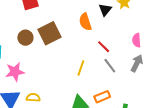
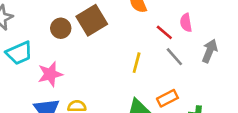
pink semicircle: (137, 40) -> (186, 23), moved

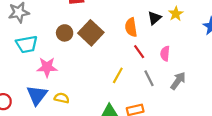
brown square: (92, 20) -> (91, 33), turned -30
red line: (164, 32) -> (139, 52), moved

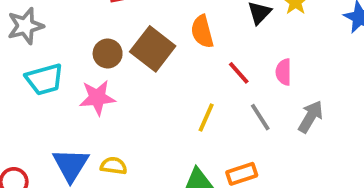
orange semicircle: (131, 27) -> (202, 31), moved
pink star: (47, 67) -> (97, 98), moved

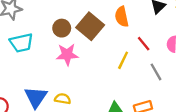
pink star: (97, 98) -> (67, 55), moved
yellow line: (206, 117) -> (123, 60), moved

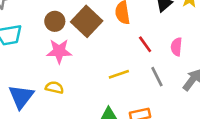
yellow line: (123, 60) -> (119, 74), moved, turned 42
yellow semicircle: (63, 99) -> (54, 87), moved

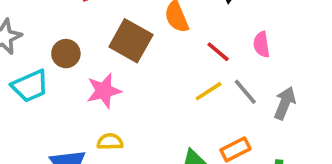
brown circle: (55, 21) -> (66, 54), moved
yellow line: (119, 74) -> (209, 91), moved
gray arrow: (192, 80) -> (285, 103), moved

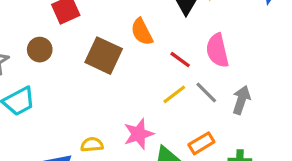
pink semicircle: (262, 44) -> (217, 50), size x1.5
brown circle: (66, 54) -> (40, 50), moved
pink star: (104, 91) -> (139, 134), moved

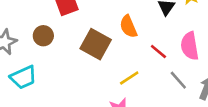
yellow line: (174, 94) -> (129, 78), moved

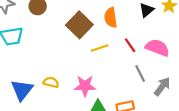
pink semicircle: (190, 46) -> (157, 48), turned 105
yellow line: (129, 78) -> (100, 48), moved

